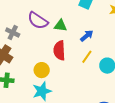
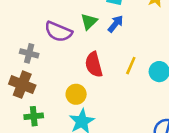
green triangle: (60, 25) -> (89, 22), moved, turned -40
blue arrow: (87, 36) -> (116, 24), moved

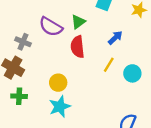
blue arrow: (116, 24) -> (115, 38), moved
red semicircle: (94, 65) -> (77, 47), moved

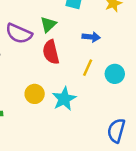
blue arrow: (115, 38) -> (91, 37), turned 56
cyan star: (60, 107) -> (64, 99), moved

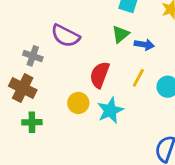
green triangle: (48, 25) -> (121, 34), moved
red semicircle: (51, 52) -> (100, 75), moved, turned 30

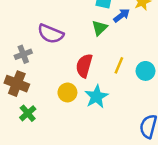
blue arrow: (144, 45) -> (122, 15), moved, turned -42
gray cross: (33, 56) -> (23, 54), turned -35
green cross: (32, 122) -> (28, 113), turned -35

